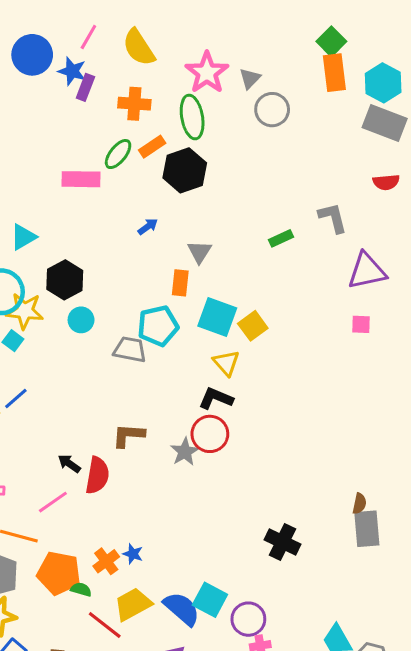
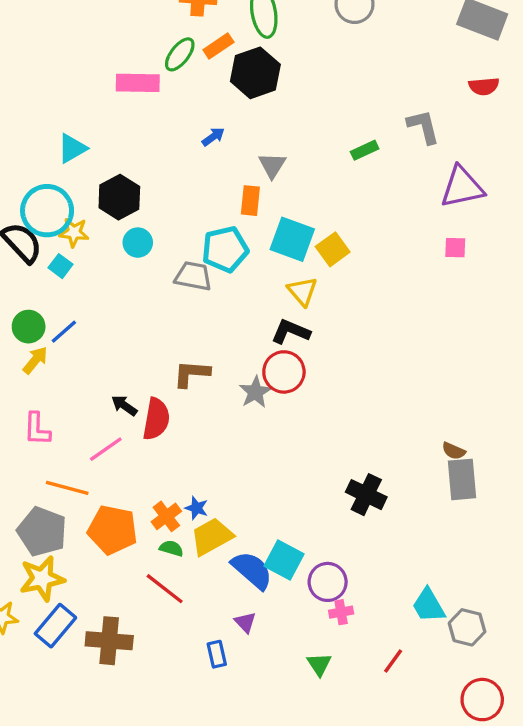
yellow star: (25, 311) -> (74, 232), size x0.7
brown semicircle: (359, 504) -> (454, 451), turned 102
green semicircle: (81, 589) -> (171, 548), moved
yellow trapezoid: (133, 604) -> (212, 537), moved

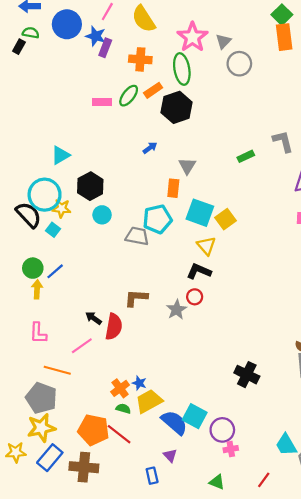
pink rectangle: (138, 83) -> (102, 102), moved, size x0.7
yellow arrow: (35, 360) -> (37, 289), turned -36
red circle: (284, 372) -> (195, 297), size x0.6
orange pentagon: (113, 530) -> (93, 430), moved
green triangle: (319, 664) -> (217, 482), turned -35

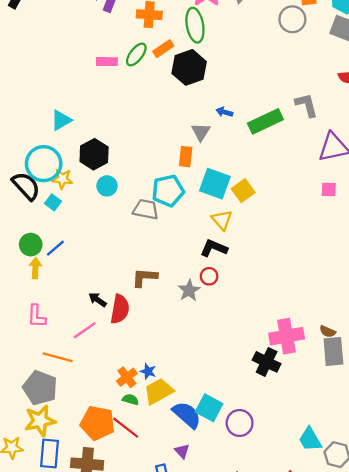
gray circle: (239, 64) -> (292, 19), moved
blue arrow: (150, 148) -> (224, 112), moved, turned -128
green rectangle: (246, 156) -> (265, 121), size x1.8
pink cross: (231, 449) -> (287, 336), moved, size x2.0
blue rectangle: (50, 458) -> (49, 453), turned -35

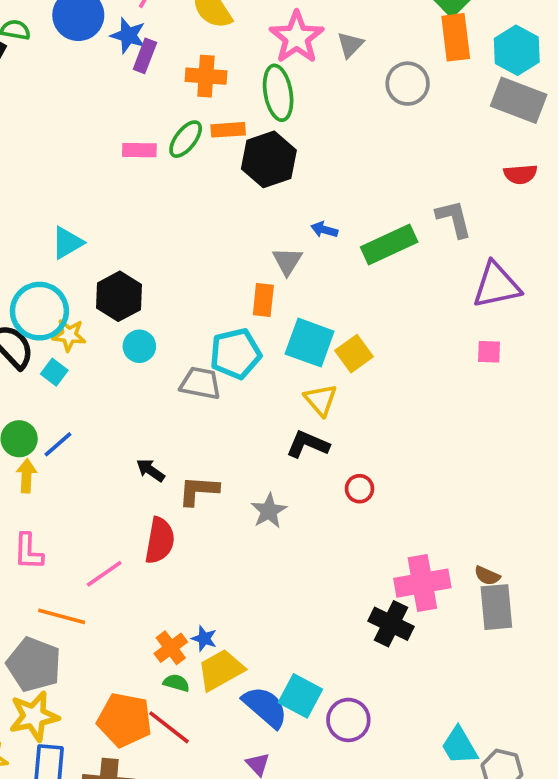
gray circle: (292, 19) -> (408, 84), moved
orange rectangle: (163, 49) -> (228, 130), turned 30
red circle: (209, 276) -> (359, 489), moved
black arrow: (98, 300) -> (150, 470), moved

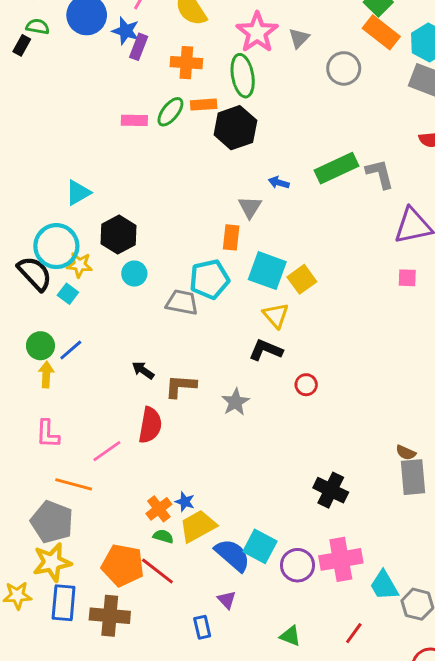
orange rectangle: (456, 37) -> (381, 32), turned -45
green rectangle: (389, 245) -> (336, 168), moved
pink cross: (422, 583) -> (341, 559), moved

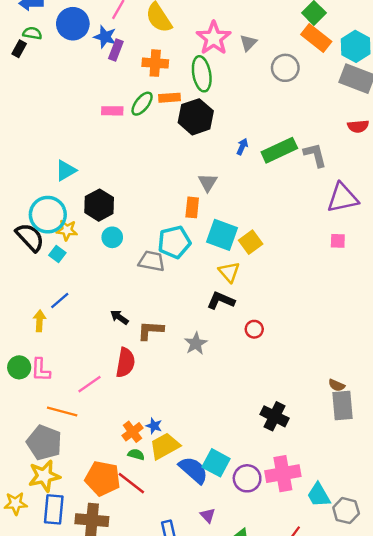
blue arrow: (279, 183) -> (242, 147), moved, turned 98
green circle: (40, 346) -> (19, 367), moved
purple triangle: (227, 600) -> (208, 515), moved

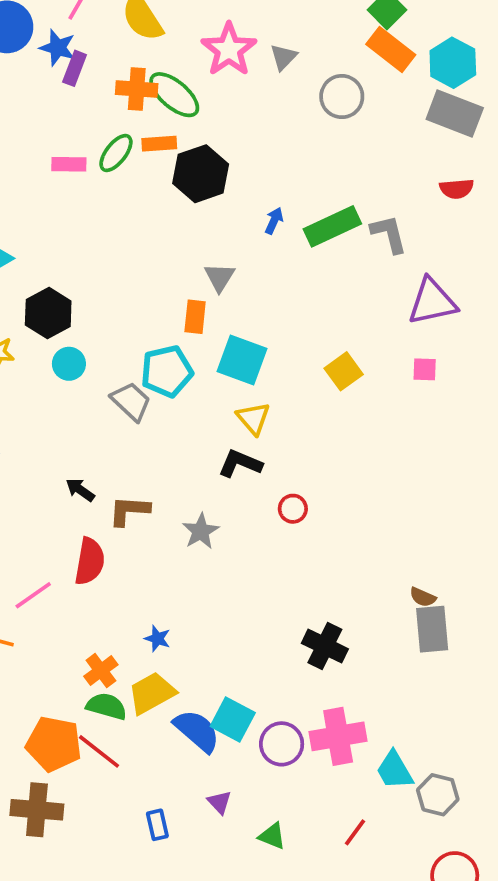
green ellipse: (202, 74) -> (174, 95), moved, turned -40
yellow square: (251, 242) -> (344, 371), moved
gray trapezoid: (152, 261) -> (131, 401), turned 32
blue star: (154, 426) -> (157, 639), moved
green semicircle: (136, 454) -> (107, 706), size x1.5

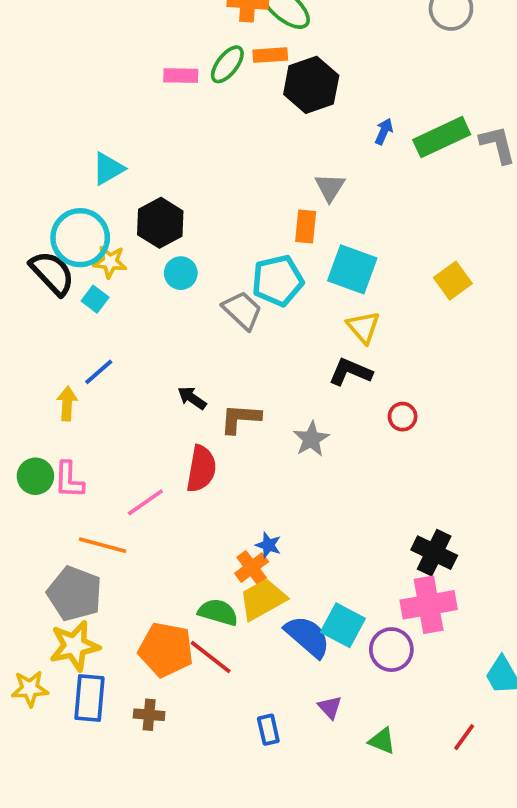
orange cross: (101, 671) -> (252, 568), moved
pink cross: (338, 736) -> (429, 605), moved
brown cross: (37, 810) -> (149, 715), size x0.6

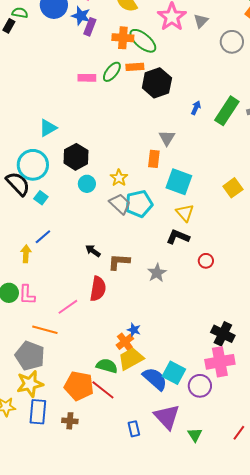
green rectangle: (442, 137) -> (227, 111), turned -32
yellow star: (110, 262) -> (119, 178), moved, turned 30
cyan pentagon: (278, 281) -> (139, 204), moved
purple triangle: (330, 707) -> (167, 417), size x2.0
green triangle: (382, 741) -> (195, 435), turned 35

